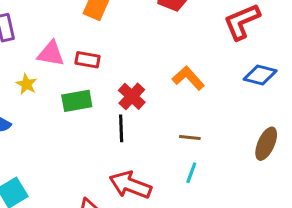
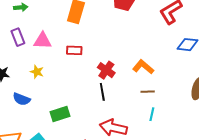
pink triangle: (51, 54) -> (43, 41), moved
orange L-shape: (188, 78) -> (143, 67), moved
green rectangle: (77, 101) -> (60, 114), moved

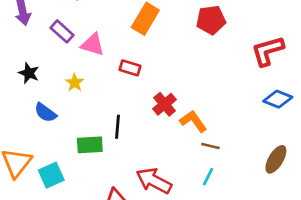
purple rectangle: (18, 37) -> (62, 31), turned -42
orange L-shape: (143, 67) -> (193, 121), moved
black line: (102, 92) -> (118, 127), moved

